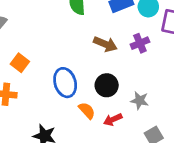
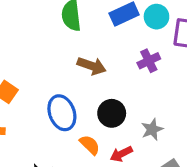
brown arrow: (105, 44) -> (92, 66), moved
gray star: (140, 101) -> (152, 129), turned -30

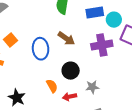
purple cross: (149, 61) -> (102, 45), size x1.5
blue ellipse: (62, 113) -> (41, 49), moved

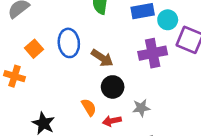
brown arrow: (66, 39) -> (102, 58), moved
blue ellipse: (41, 49) -> (69, 43), moved

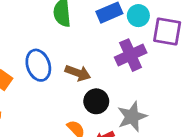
gray star: (141, 108) -> (132, 117), size x1.5

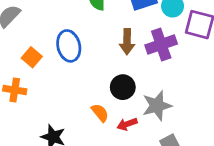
brown arrow: (78, 73) -> (127, 42), moved, turned 65

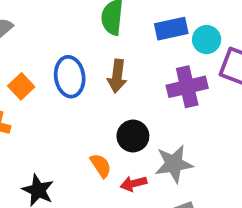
brown arrow: (127, 42) -> (117, 76), moved

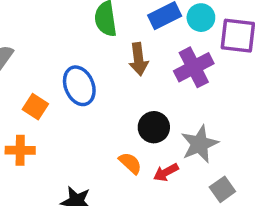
brown arrow: (117, 76) -> (139, 59), moved

